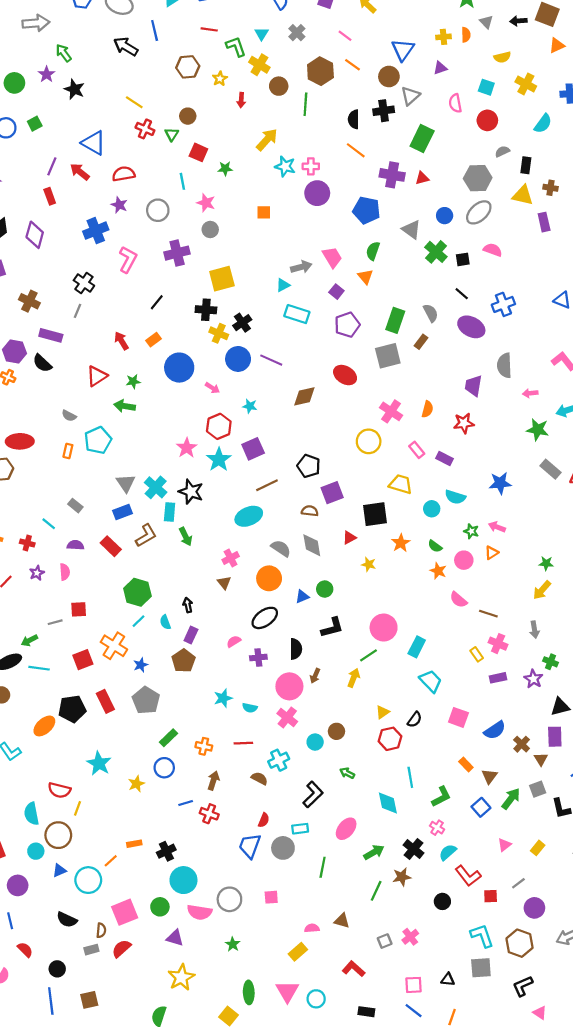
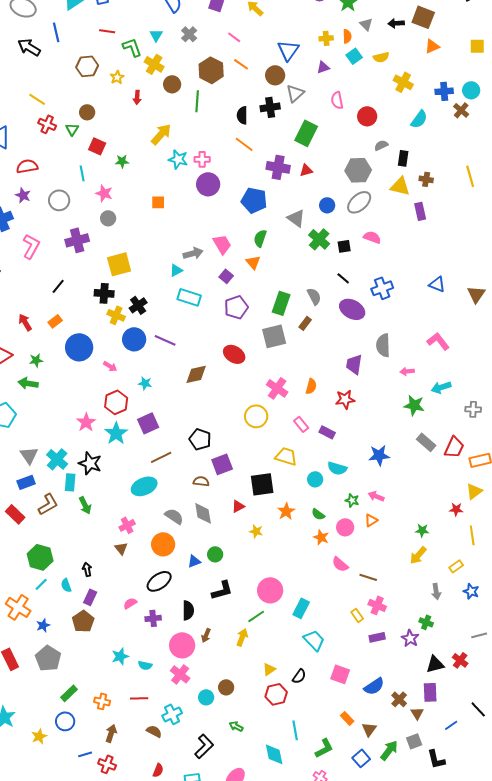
cyan square: (486, 87) -> (354, 56), moved, turned 35
gray arrow: (534, 630) -> (436, 591), moved

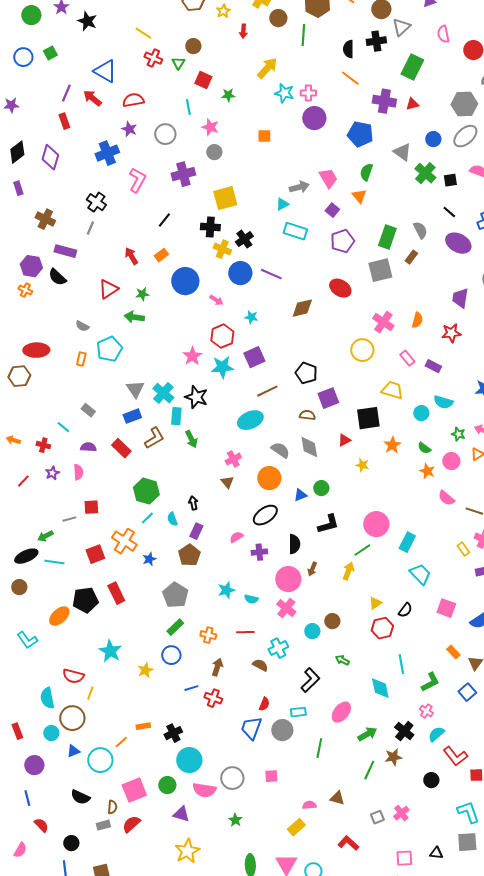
cyan star: (116, 433) -> (222, 367), turned 30
gray pentagon: (48, 658) -> (175, 595), moved

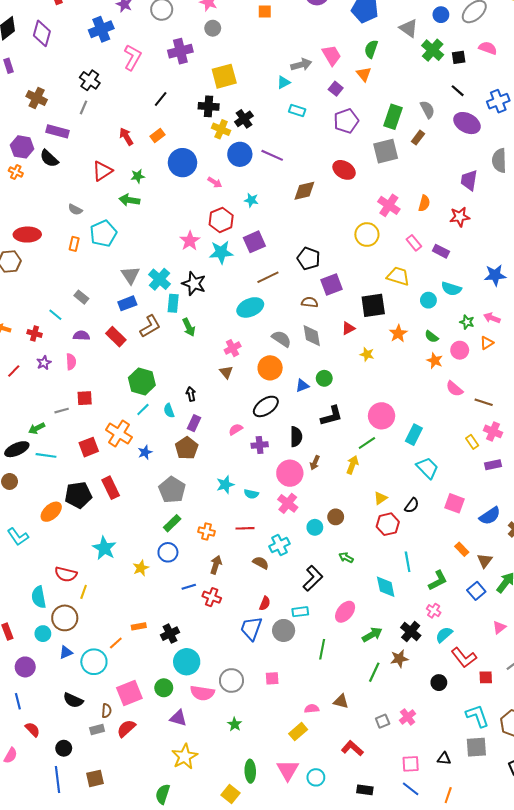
cyan rectangle: (295, 231) -> (297, 111), size x0.7

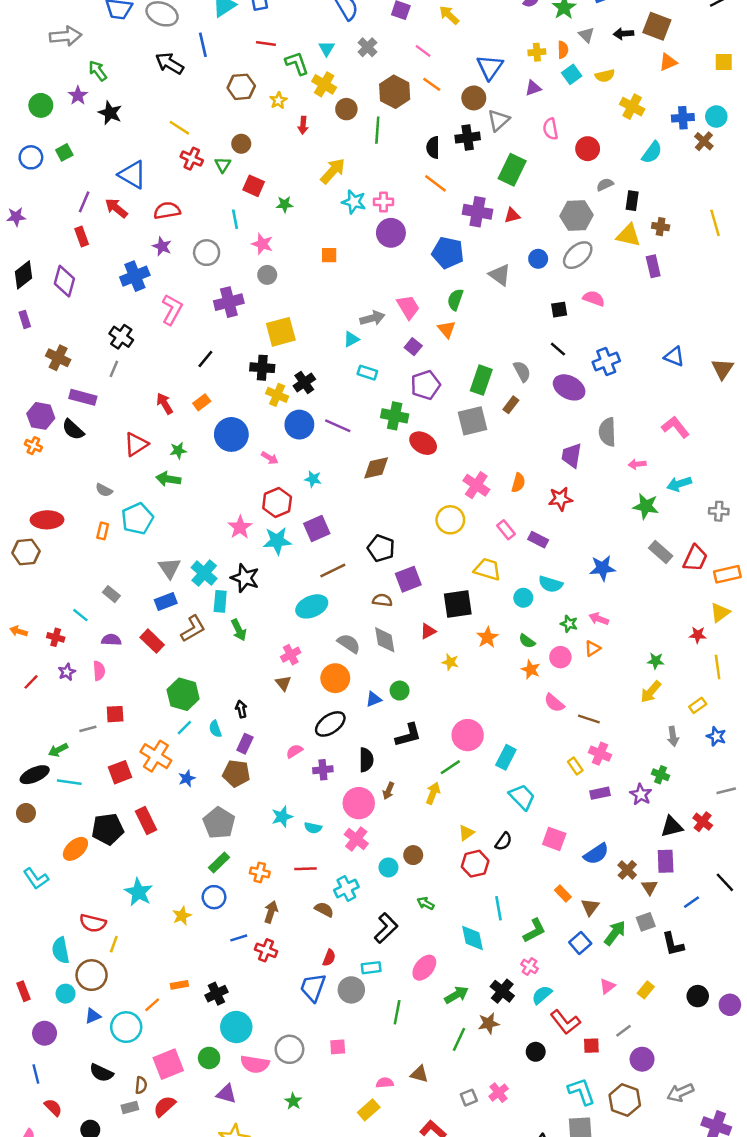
green cross: (433, 50) -> (395, 416), moved, turned -30
brown pentagon: (187, 448) -> (236, 773), turned -30

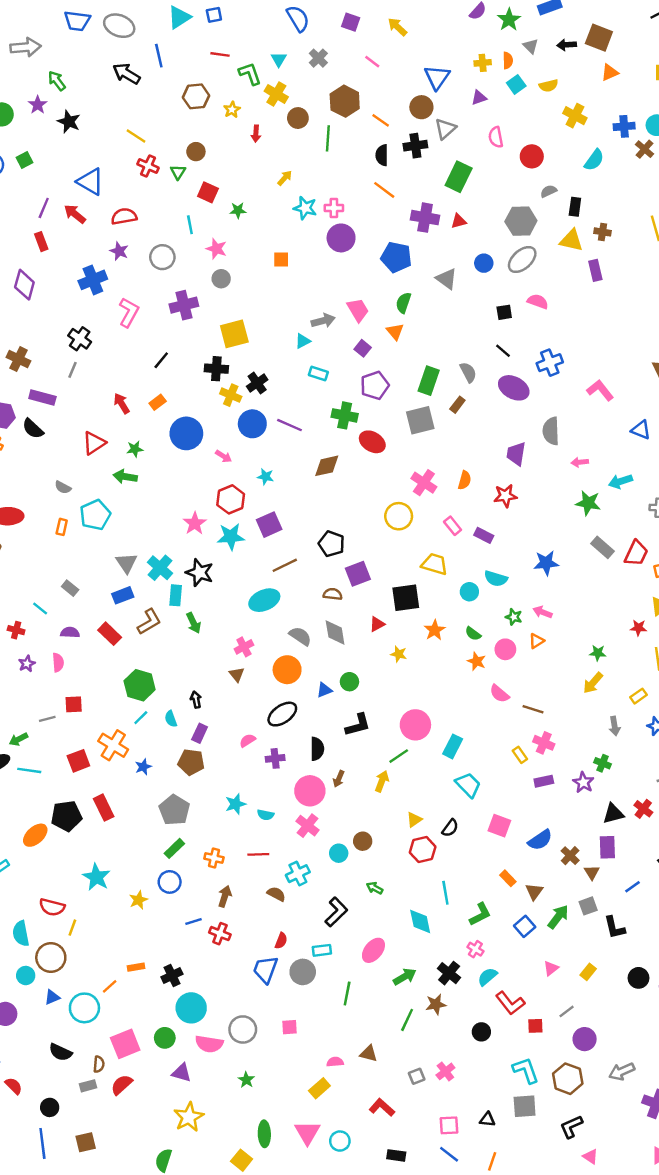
orange line: (432, 84) -> (381, 120), moved
yellow arrow: (333, 171) -> (285, 178), size x0.6
blue triangle: (674, 357) -> (641, 430), moved
pink L-shape: (675, 427) -> (600, 390), moved

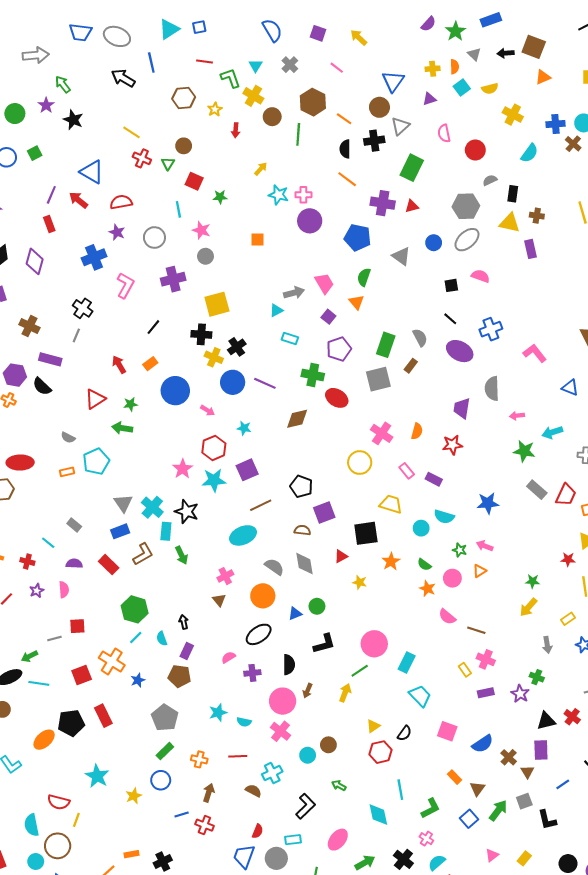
orange rectangle: (62, 527) -> (67, 472), turned 64

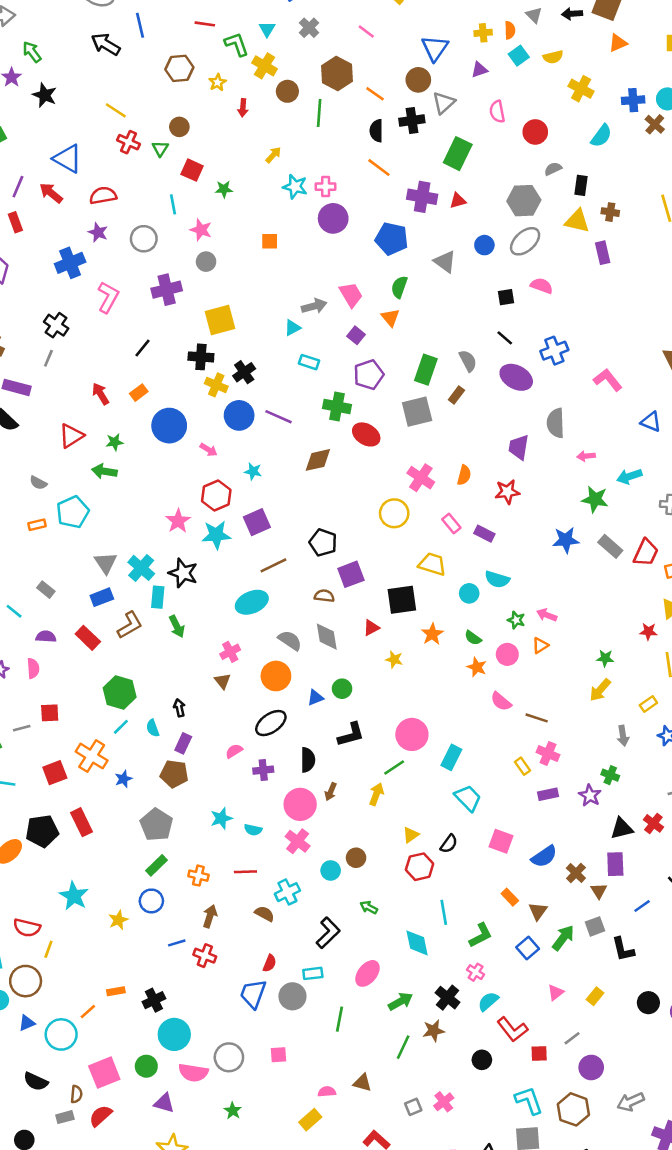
blue star: (488, 503) -> (566, 540), moved

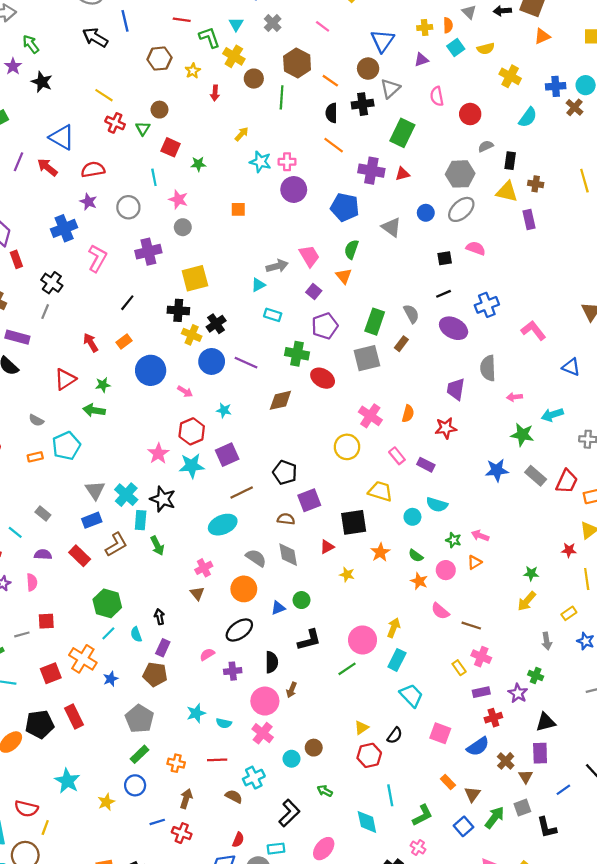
red rectangle: (15, 222) -> (16, 259), moved
black line: (505, 338) -> (444, 294), turned -64
yellow arrow: (376, 794) -> (394, 628), moved
red cross: (653, 823) -> (493, 718), moved, turned 35

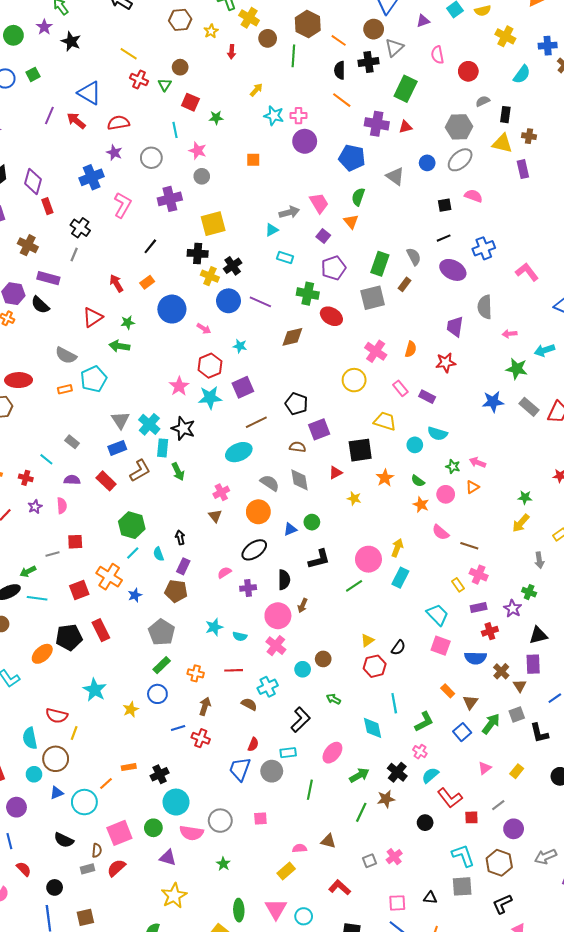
gray semicircle: (36, 420) -> (66, 355), size x1.5
cyan trapezoid: (411, 695) -> (437, 615), moved
blue semicircle: (478, 747) -> (476, 658), turned 35

